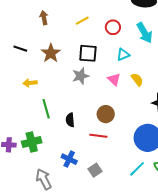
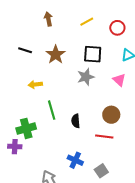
green cross: (32, 142) -> (26, 128), moved

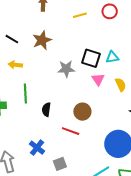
red circle: (117, 28) -> (110, 11), moved
black line: (25, 50) -> (12, 39), moved
black square: (93, 54) -> (91, 58), moved

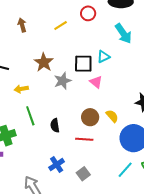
brown star: (42, 40) -> (44, 62), moved
yellow arrow: (15, 65) -> (21, 89), moved
yellow semicircle: (121, 85) -> (112, 116), moved
blue cross: (37, 148) -> (57, 165), turned 35

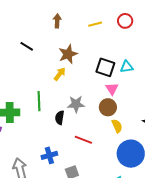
brown arrow: (22, 25) -> (57, 21), moved
gray star: (63, 81) -> (76, 104), moved
yellow arrow: (21, 89) -> (60, 74), moved, turned 120
brown circle: (90, 117) -> (108, 107), moved

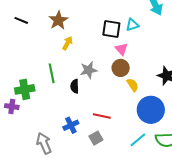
black line: (27, 46) -> (21, 20), moved
brown star: (68, 54) -> (58, 20), moved
red line: (83, 140) -> (102, 116), moved

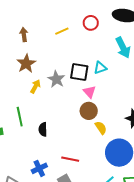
gray star: (89, 70) -> (56, 79), moved, turned -30

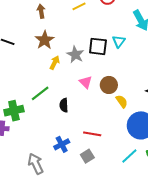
cyan triangle: (100, 68) -> (119, 41), turned -32
pink triangle: (89, 92) -> (86, 82), moved
green line: (20, 117) -> (40, 93), turned 66

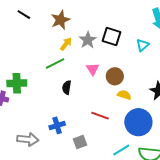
cyan triangle: (119, 41) -> (143, 45), moved
green line: (40, 93) -> (55, 64), moved
yellow semicircle: (122, 101) -> (124, 95), turned -48
red line: (92, 134) -> (100, 116), moved
gray arrow: (36, 164) -> (28, 139), turned 110

